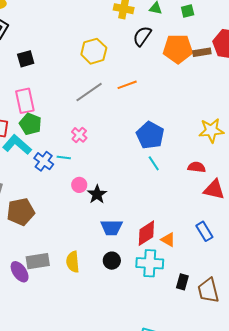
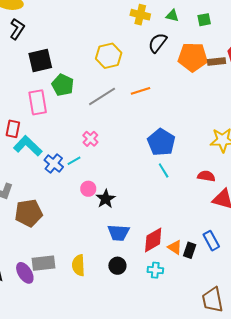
black square: (26, 59) -> (40, 60), size x1.4
green pentagon: (30, 124) -> (63, 85), moved
cyan line: (64, 158) -> (74, 161), turned -40
cyan cross: (150, 263) -> (155, 270), size x0.6
black rectangle: (182, 282) -> (190, 250), moved

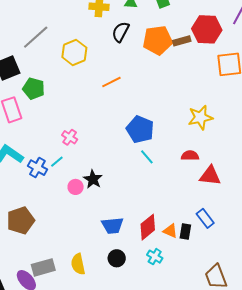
gray line: (102, 96) -> (36, 37), moved
black star: (106, 199) -> (93, 179), moved
cyan cross: (155, 270) -> (155, 257), turned 35

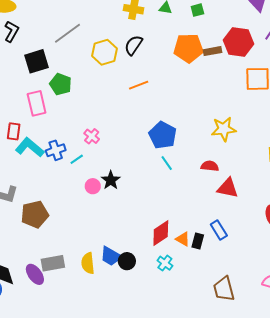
black semicircle: (121, 32) -> (134, 45), moved
blue cross: (37, 168) -> (56, 150), moved, turned 36
blue trapezoid: (112, 226) -> (111, 256), moved, turned 30

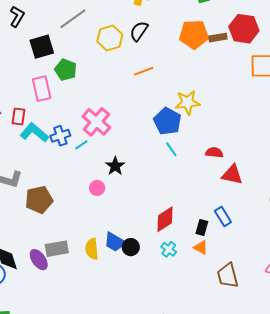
yellow star: (224, 129) -> (188, 102), moved
pink cross: (92, 136) -> (96, 122), size x1.8
pink circle: (93, 186) -> (97, 188), moved
orange triangle: (183, 239) -> (201, 247), moved

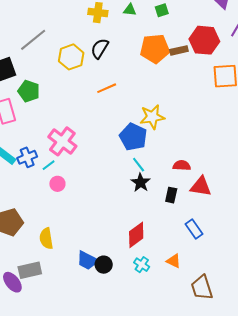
black star: (115, 166) -> (141, 183), moved
pink circle: (97, 188) -> (57, 184), moved
black rectangle: (202, 227) -> (171, 195), moved
yellow semicircle: (92, 249) -> (46, 238), moved

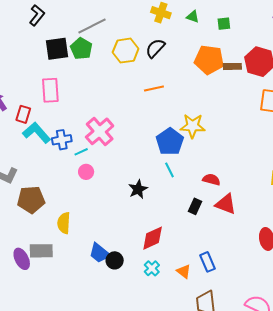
green pentagon: (29, 91) -> (81, 49), moved
black star: (141, 183) -> (138, 189), moved
blue rectangle: (194, 229) -> (207, 262), moved

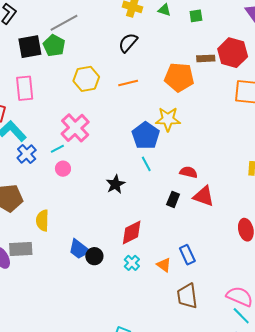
yellow hexagon: (126, 51) -> (86, 79), moved
orange pentagon: (209, 60) -> (179, 77), moved
blue cross: (62, 140) -> (27, 154), moved, turned -30

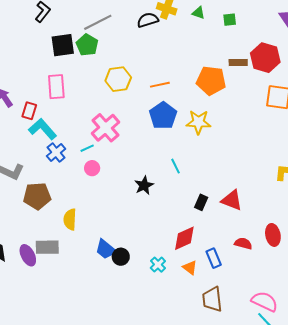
black semicircle: (128, 43) -> (148, 20), moved, turned 30
blue pentagon: (146, 136) -> (163, 116), moved
red semicircle: (189, 172) -> (243, 243), moved
red diamond: (132, 233) -> (184, 238), moved

